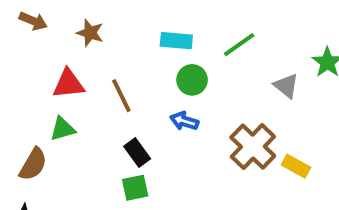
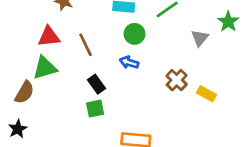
gray triangle: (286, 86) -> (200, 38), turned 30
green triangle: (63, 129) -> (45, 68), size x1.4
brown cross: (253, 147) -> (177, 80), size x0.7

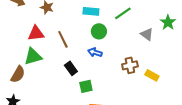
gray triangle: (200, 38) -> (147, 34), turned -32
brown cross: (177, 80) -> (130, 65), turned 35
green square: (95, 109) -> (86, 86), moved

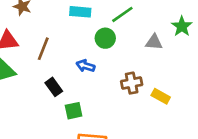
green circle: (99, 31) -> (105, 38), moved
gray triangle: (147, 34) -> (154, 42), turned -32
brown line: (63, 39) -> (43, 49), turned 48

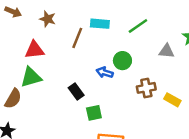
green circle: (105, 38) -> (122, 61), moved
brown line: (43, 49) -> (77, 38), moved

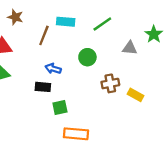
blue arrow: (105, 72) -> (53, 69), moved
black rectangle: (76, 91) -> (43, 87), turned -49

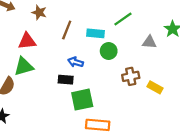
cyan rectangle: (66, 22) -> (95, 33), moved
green square: (60, 107) -> (82, 100), size x1.5

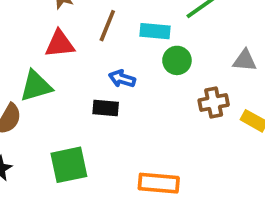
red triangle: (27, 41) -> (60, 44), moved
gray triangle: (149, 42) -> (245, 60), moved
green square: (82, 100) -> (69, 165), moved

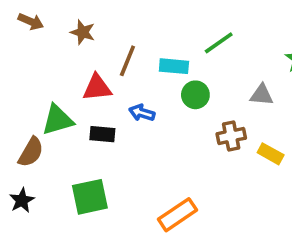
red triangle: (60, 44) -> (97, 88), moved
black rectangle: (106, 108) -> (102, 134), moved
orange rectangle: (159, 183) -> (178, 215), turned -39

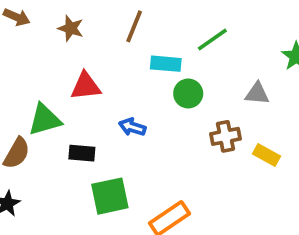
brown line: (127, 61) -> (134, 26), moved
blue arrow: (142, 113) -> (132, 127), moved
black rectangle: (102, 134) -> (82, 153), moved
green square: (90, 197) -> (110, 196), moved

